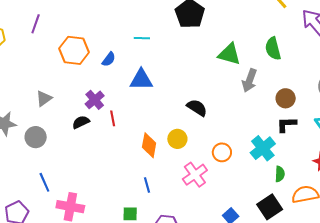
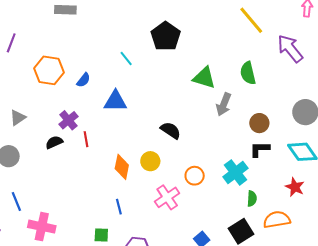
cyan line: (142, 38) -> (126, 58), moved, turned 49

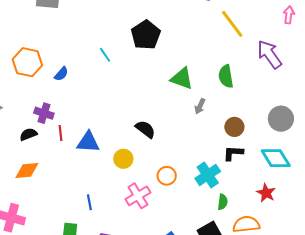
blue triangle: (115, 101) -> (88, 142), moved
gray arrow: (224, 104) -> (200, 106), size x0.7
purple cross: (68, 120) -> (44, 113), turned -36
orange diamond: (122, 167) -> (27, 171), moved, turned 70

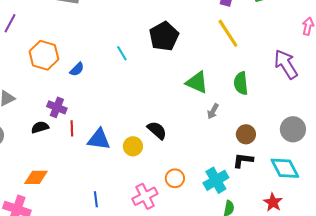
yellow line: (232, 24) -> (228, 33), moved
yellow circle: (123, 159) -> (133, 146), moved
orange diamond: (27, 171) -> (36, 177), moved

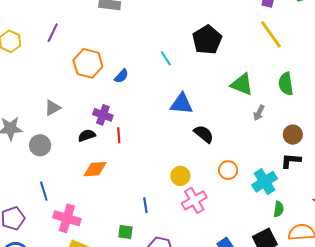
blue triangle: (99, 139) -> (182, 104), moved
yellow circle: (133, 146) -> (180, 176), moved
orange diamond: (36, 177) -> (95, 169), moved
orange circle: (175, 178) -> (228, 170), moved

